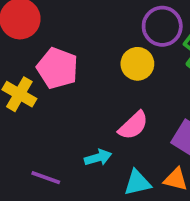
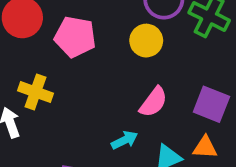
pink pentagon: (57, 68) -> (75, 37), moved

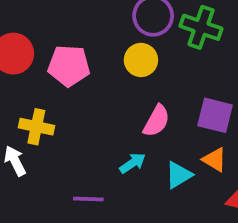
orange triangle: (205, 147) -> (215, 160), turned 35

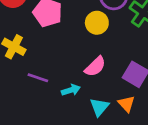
cyan triangle: (179, 175) -> (99, 107), turned -36
purple line: (88, 199) -> (38, 78), moved

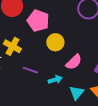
yellow circle: (97, 23) -> (55, 42), moved

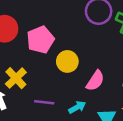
pink pentagon: (38, 21) -> (40, 40), turned -30
yellow cross: (12, 46) -> (16, 78), turned 30

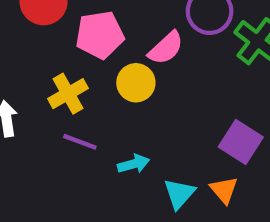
yellow cross: (16, 78) -> (68, 94), moved
pink semicircle: (95, 81) -> (166, 48), moved

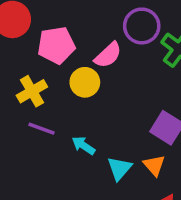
cyan arrow: (134, 164) -> (84, 146), turned -130

